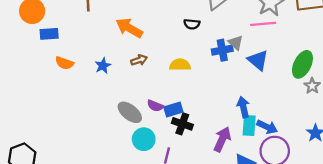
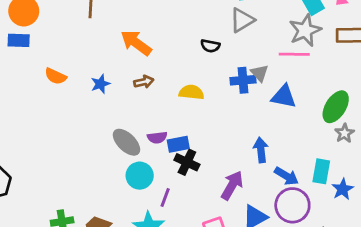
blue rectangle: (49, 34) -> (19, 40), moved
blue triangle: (258, 60) -> (284, 96), turned -35
purple semicircle: (155, 106) -> (157, 138), turned -35
cyan rectangle: (249, 125) -> (321, 171), moved

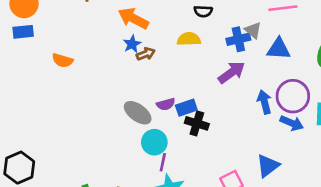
blue star: (100, 84) -> (132, 44), moved
yellow semicircle: (191, 92) -> (189, 39), moved
purple arrow: (232, 185) -> (232, 72), moved, turned 32
purple line: (165, 198) -> (163, 162), moved
purple circle: (292, 205) -> (293, 96), moved

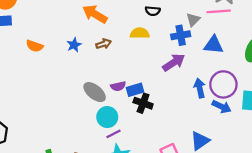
gray triangle: (253, 30) -> (193, 20), moved, turned 32
blue star: (132, 44) -> (74, 45), moved
purple line: (163, 162) -> (114, 134), turned 48

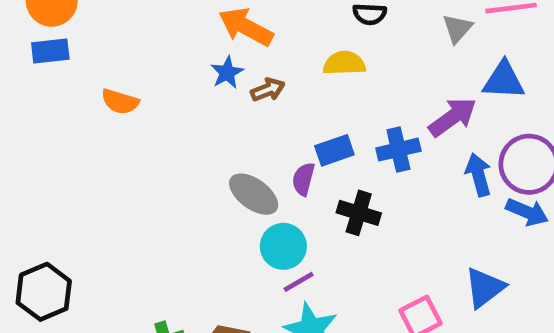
blue cross: (181, 35) -> (398, 150), moved
blue star: (74, 45) -> (227, 73), moved
purple arrow: (174, 62) -> (453, 117), moved
purple semicircle: (118, 86) -> (303, 179), turned 120
blue rectangle: (135, 90) -> (334, 150), moved

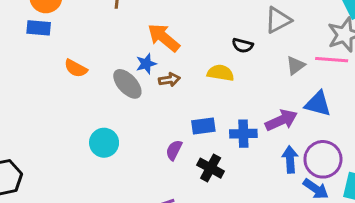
purple semicircle: (303, 179) -> (174, 150), moved
gray ellipse: (254, 194) -> (127, 84), moved
cyan circle: (283, 246) -> (104, 143), moved

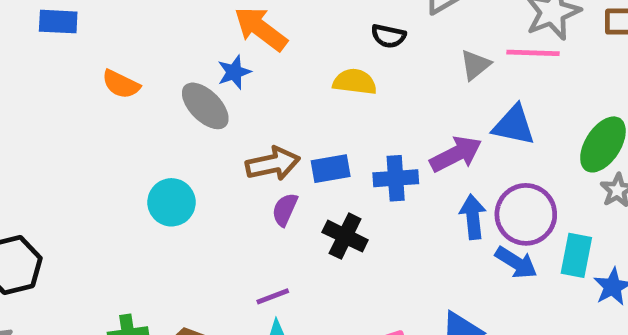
brown arrow: (169, 80) -> (273, 164), moved, size x1.5

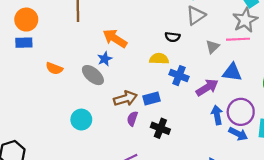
blue cross: (396, 178) -> (179, 76), moved, turned 30

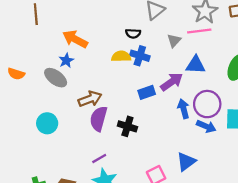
blue cross: (179, 76) -> (140, 56), moved
blue rectangle: (151, 99) -> (147, 92), moved
purple semicircle: (132, 119) -> (99, 119), size x1.6

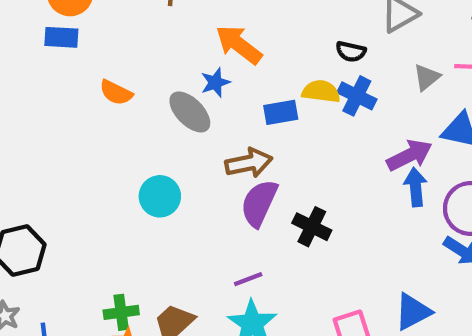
blue rectangle: (147, 92) -> (281, 112), moved
blue arrow: (184, 109) -> (416, 187), moved

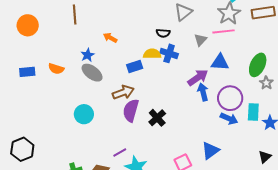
blue rectangle: (61, 37) -> (27, 72), moved
orange arrow: (239, 45) -> (110, 38), size x0.6
blue star: (215, 82) -> (88, 55), moved
black cross: (312, 227) -> (157, 118), turned 30
purple line: (248, 279) -> (120, 152), moved

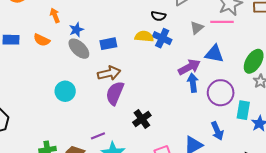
orange arrow: (110, 38) -> (55, 15), moved, turned 32
blue rectangle: (135, 66) -> (108, 44), moved
black cross: (157, 118) -> (142, 119), moved
blue arrow: (229, 119) -> (217, 131), moved, turned 36

